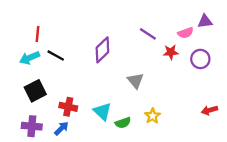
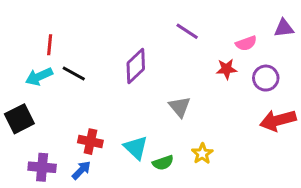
purple triangle: (205, 21) -> (284, 28), moved
purple line: (148, 34) -> (187, 31), moved
black square: (35, 91) -> (19, 119), moved
red arrow: (209, 110) -> (278, 120), moved, size x1.6

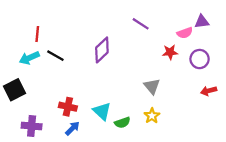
purple triangle: (284, 28) -> (202, 22), moved
gray triangle: (180, 107) -> (152, 86), moved
red arrow: (278, 120) -> (209, 91), size x0.6
blue arrow: (81, 170) -> (72, 128), moved

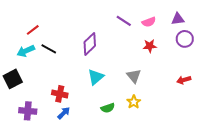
pink semicircle: (185, 33) -> (149, 22), moved
red line: (37, 34) -> (33, 30), turned 48
purple circle: (200, 59) -> (185, 39), moved
cyan triangle: (102, 111) -> (96, 77), moved, turned 36

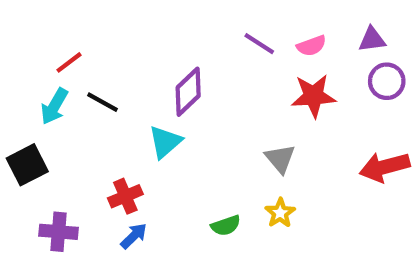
red star: (150, 46) -> (314, 96), size x1.5
cyan arrow: (26, 51) -> (54, 106), turned -36
cyan triangle: (96, 77) -> (165, 142), moved
red arrow: (184, 80) -> (385, 167), size x1.6
red cross: (60, 94) -> (125, 196), turned -35

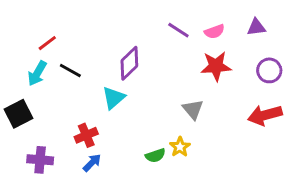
purple circle: (387, 81) -> (269, 70), moved
yellow star: (280, 213) -> (180, 147), moved

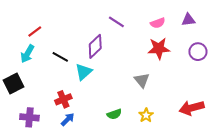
purple line: (178, 30) -> (116, 22), moved
black line: (70, 70) -> (60, 57), moved
red arrow: (265, 115) -> (192, 108), moved
yellow star: (180, 147) -> (146, 115), moved

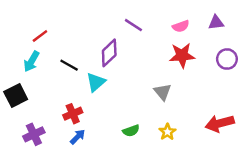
purple cross: (29, 117) -> (34, 134), turned -30

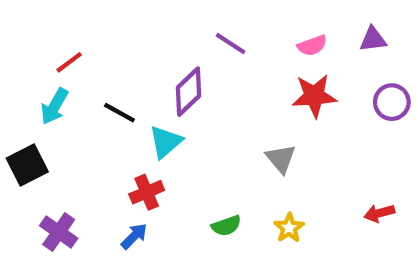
red cross: (73, 114) -> (147, 192), moved
red arrow: (220, 123) -> (379, 213), size x0.6
purple cross: (34, 134) -> (59, 232), turned -30

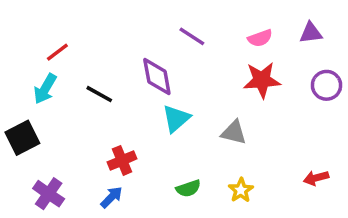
purple diamond: (189, 92) -> (157, 77), turned -57
cyan triangle: (166, 142) -> (176, 119), moved
gray triangle: (281, 159) -> (234, 132), turned -36

